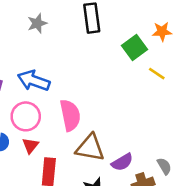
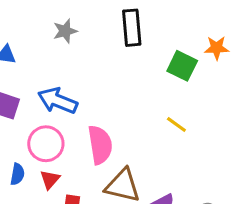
green square: (134, 47) -> (182, 66), turned -30
yellow line: (157, 74) -> (176, 125), moved

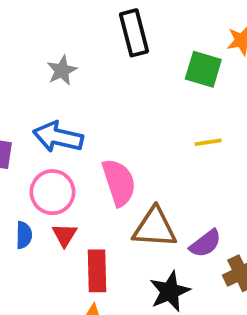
gray star: (65, 31) -> (62, 70), moved
yellow line: (176, 125) -> (208, 142), turned -35

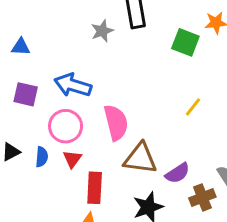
gray star: (62, 70) -> (102, 31), moved
yellow line: (208, 142) -> (193, 107), moved, turned -48

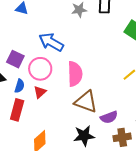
purple square: (26, 94) -> (15, 59), moved
red rectangle: (95, 188) -> (17, 110), moved

